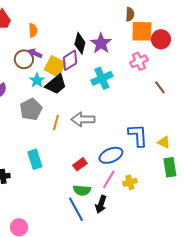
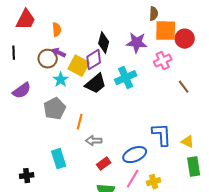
purple star: (101, 43) -> (137, 43), moved, turned -30
black trapezoid: (56, 84) -> (96, 84), moved
gray arrow: (83, 119) -> (94, 141), moved, size x0.7

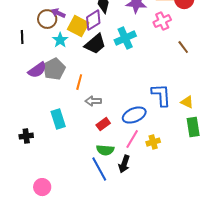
black line: (14, 53) -> (22, 37), moved
purple semicircle: (22, 91) -> (37, 70), moved

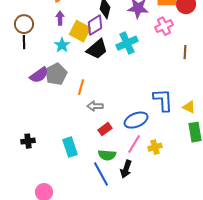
purple arrow: (58, 13) -> (60, 18), turned 64
brown circle: (47, 19) -> (24, 24), moved
brown line: (183, 47) -> (185, 52), turned 40
cyan rectangle: (58, 119) -> (70, 147), moved

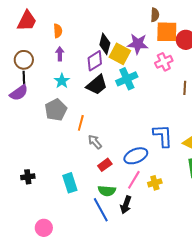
yellow square: (80, 31) -> (120, 54), moved
purple semicircle: (39, 75) -> (19, 93), moved
gray arrow: (95, 106) -> (95, 142), turned 49

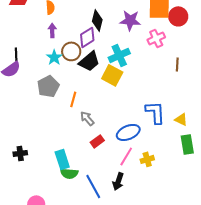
yellow square: (120, 54) -> (112, 75), moved
brown circle: (24, 60) -> (71, 51), moved
green semicircle: (107, 191) -> (69, 173), moved

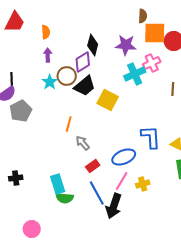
cyan cross: (119, 55) -> (135, 74), moved
gray pentagon: (48, 86) -> (21, 111), moved
black arrow: (118, 181) -> (114, 206), size x1.4
blue line: (93, 186) -> (97, 193), moved

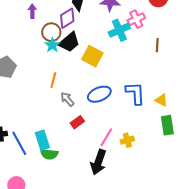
cyan star: (50, 82) -> (52, 45), moved
blue ellipse: (124, 157) -> (99, 94), moved
blue line: (97, 193) -> (19, 143), moved

